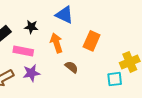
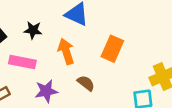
purple star: (31, 73) -> (46, 91), moved

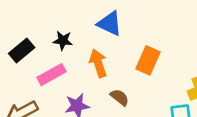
pink rectangle: (22, 62) -> (51, 75), turned -40

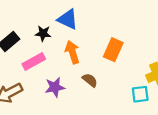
blue triangle: (110, 24) -> (68, 19), moved

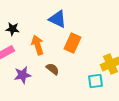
blue triangle: (68, 19) -> (58, 19), moved

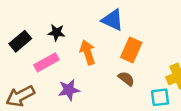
brown semicircle: (53, 69) -> (126, 79), moved

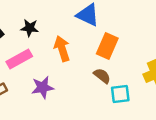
cyan square: (160, 97) -> (120, 94), moved

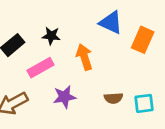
orange rectangle: (107, 46) -> (143, 40), moved
brown semicircle: (102, 76) -> (113, 98), moved, turned 138

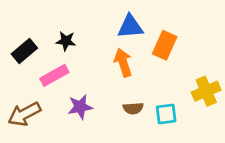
blue triangle: (111, 23) -> (130, 27), turned -30
orange arrow: (84, 57) -> (123, 62), moved

